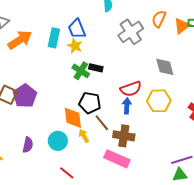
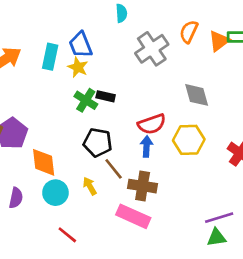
orange diamond: (73, 118) -> (44, 162), moved

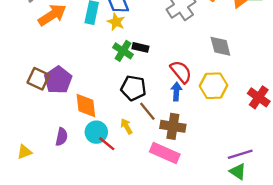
red semicircle: (152, 124) -> (181, 72), turned -110
red line: (67, 235) -> (107, 144), moved
green triangle: (216, 237) -> (238, 172), turned 42

